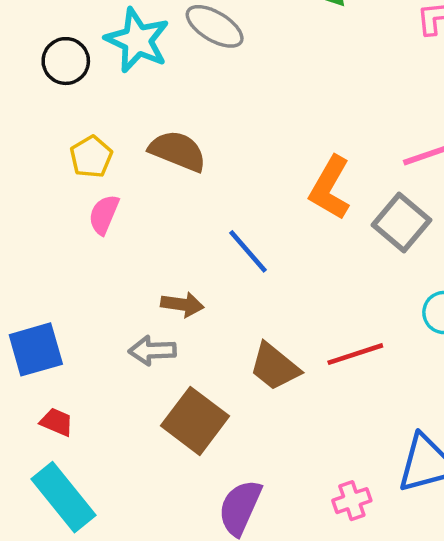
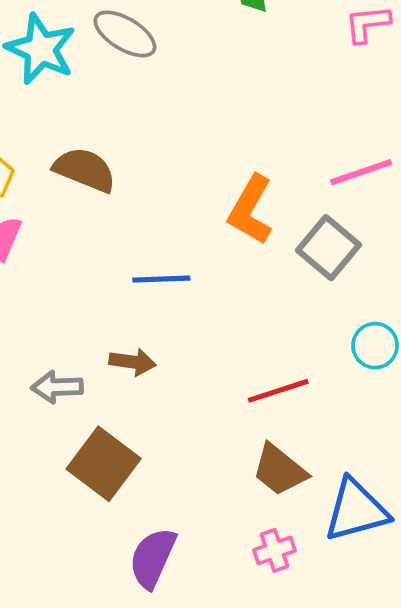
blue line: (248, 251) -> (161, 279), turned -51
brown arrow: (182, 304) -> (132, 362), moved
brown trapezoid: (275, 367) -> (280, 470), moved

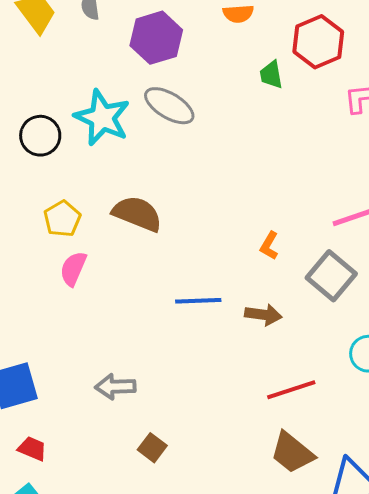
orange L-shape: (251, 210) -> (269, 246), size x0.5
brown arrow: (132, 362) -> (263, 315), moved
brown square: (104, 464) -> (152, 448), size x0.5

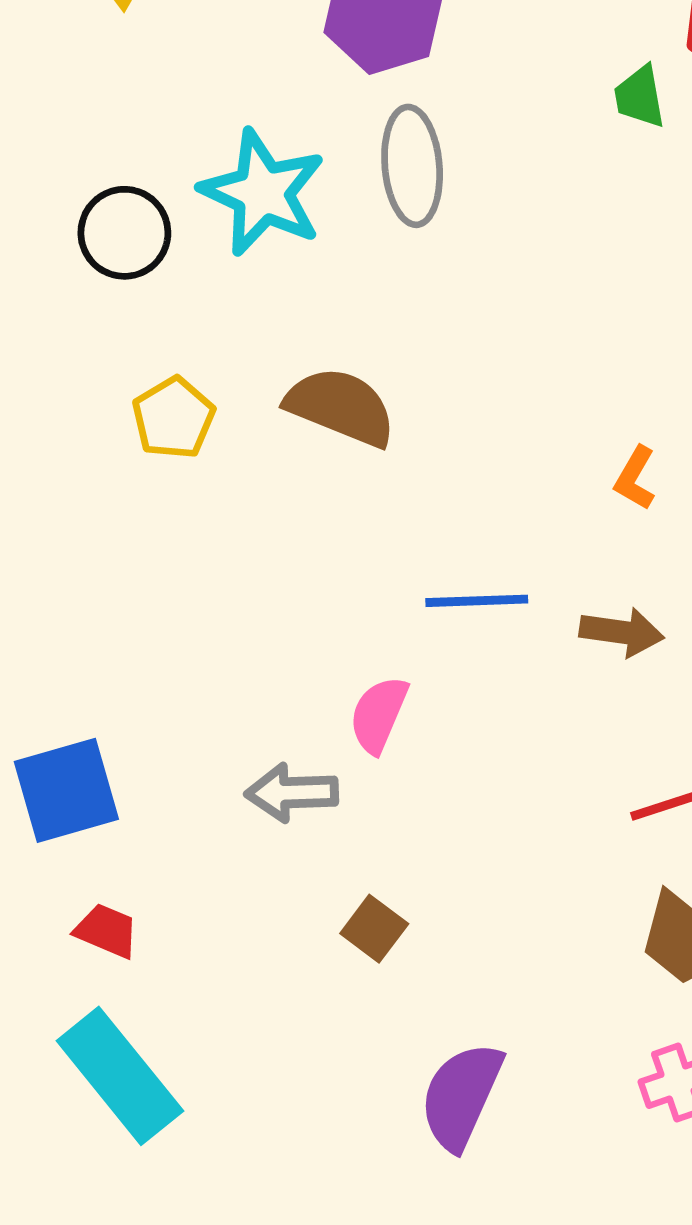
gray ellipse: (169, 106) -> (412, 166), turned 54
pink semicircle: (73, 269) -> (379, 715), moved

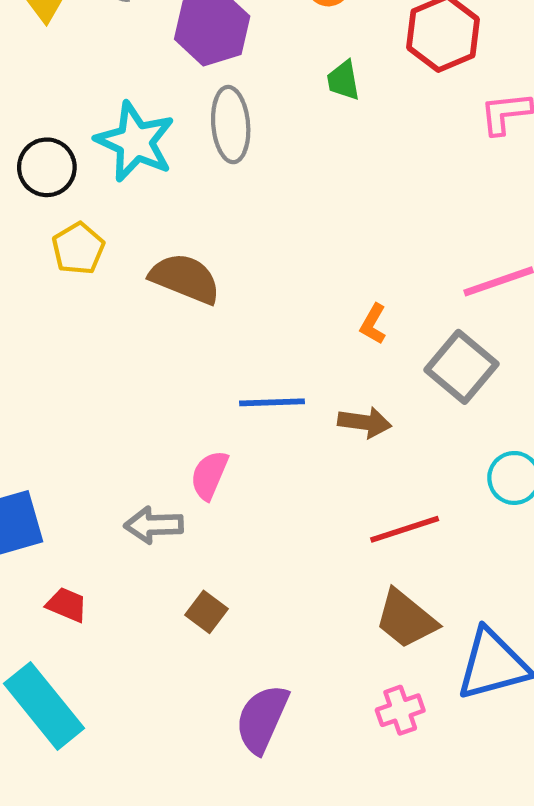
green trapezoid: (640, 97) -> (343, 80), moved
yellow pentagon: (173, 418) -> (78, 249), moved
red trapezoid: (107, 931) -> (67, 605), moved

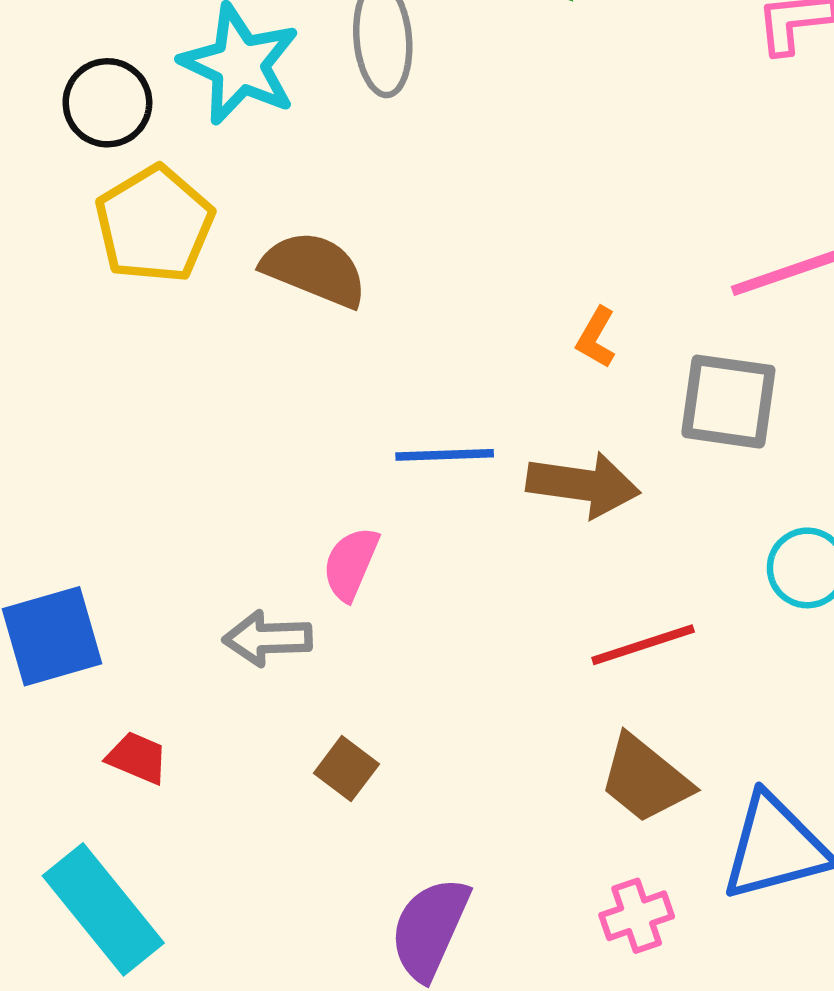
yellow pentagon: (78, 249) -> (154, 224), size x1.5
gray square: (462, 367) -> (728, 402), turned -32
brown arrow: (365, 422) -> (583, 485), size x1.4

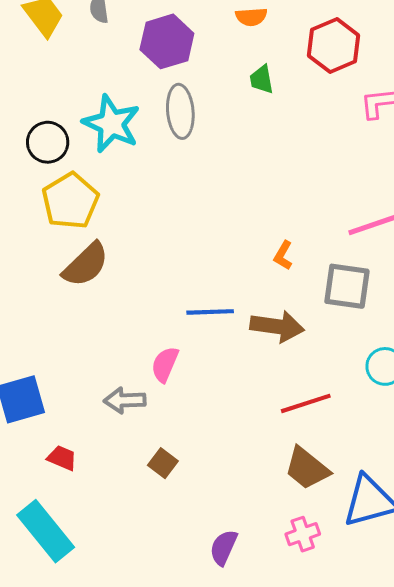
brown semicircle: (314, 269) -> (86, 265), moved, turned 114
purple semicircle: (430, 929) -> (224, 547), moved, size x0.7

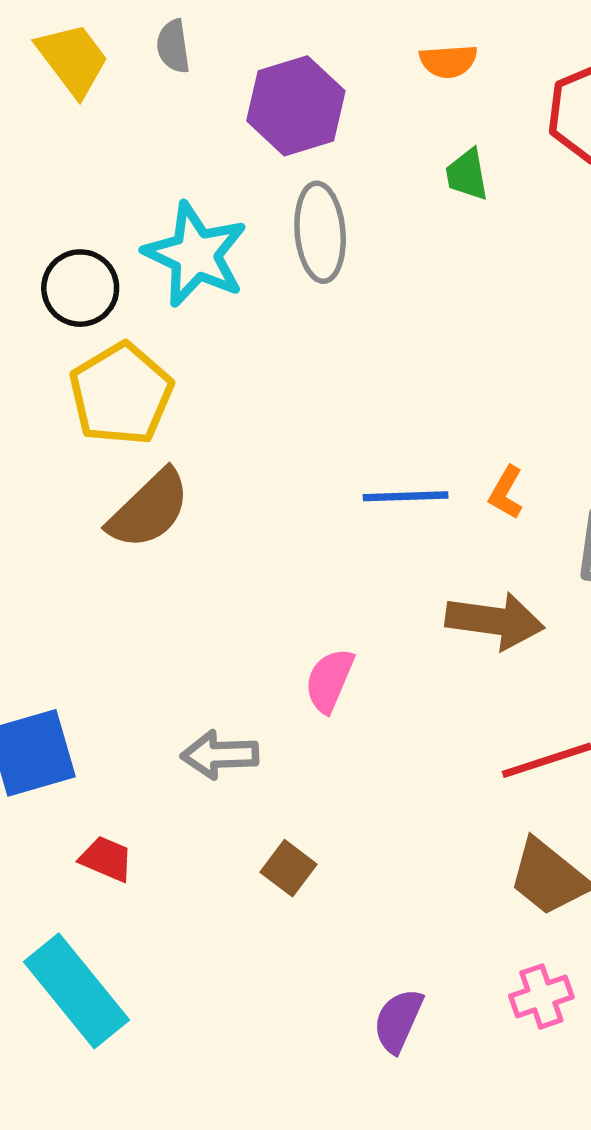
blue line: (210, 312) -> (406, 496), moved
pink semicircle: (165, 364) -> (329, 680), moved

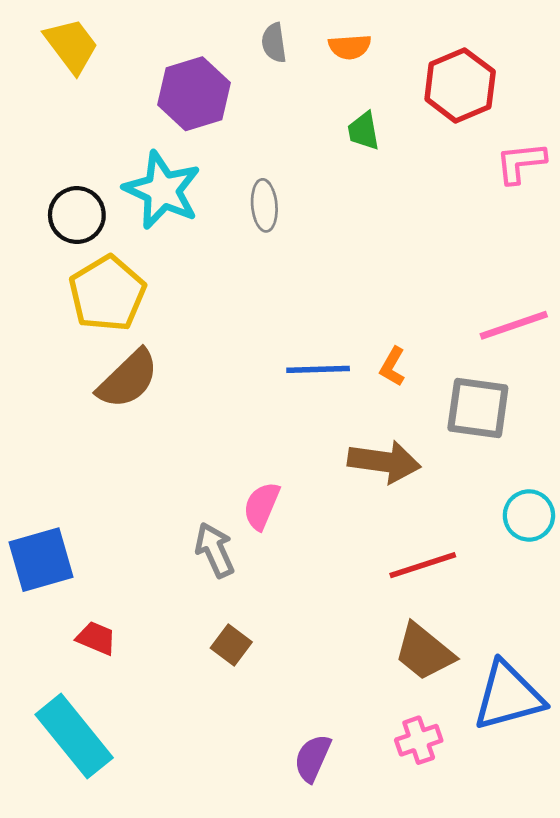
gray semicircle: (173, 46) -> (274, 43), moved
purple hexagon: (296, 106) -> (194, 94), moved
gray ellipse: (320, 232) -> (264, 205), moved, size x0.7
gray arrow: (220, 755) -> (215, 550), moved, turned 68

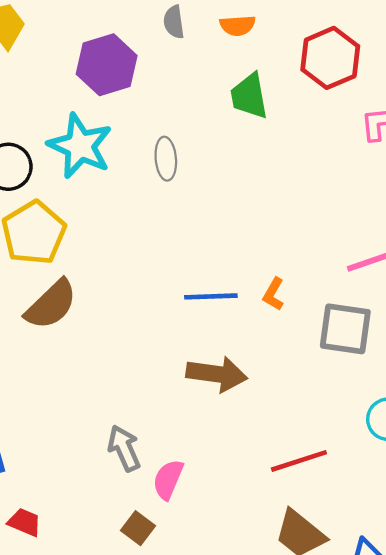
green trapezoid: (364, 131) -> (249, 96), size x1.4
brown arrow: (384, 462) -> (217, 374), moved
pink semicircle: (262, 506) -> (168, 479), moved

